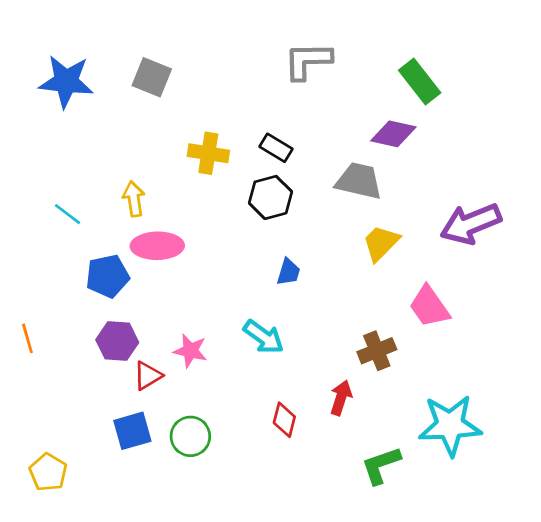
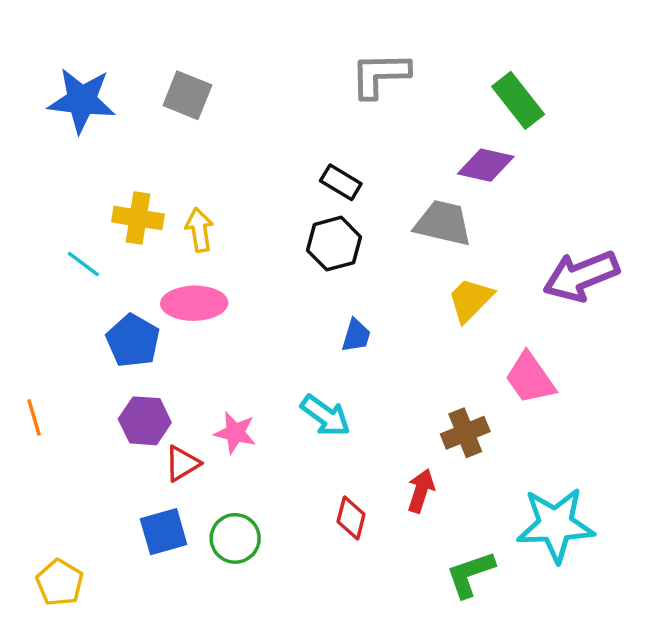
yellow cross: (208, 153) -> (138, 218), moved
yellow arrow: (134, 199) -> (199, 230), moved
blue pentagon: (108, 276) -> (133, 341), turned -30

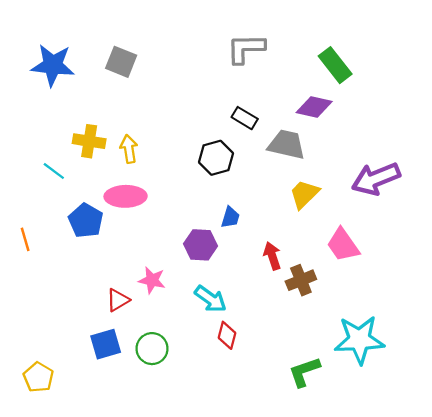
black rectangle: (341, 182) -> (245, 118), moved
cyan arrow: (325, 416) -> (210, 299), moved
orange line: (34, 417) -> (25, 239), moved
purple hexagon: (145, 421) -> (201, 245), moved
red arrow: (421, 491) -> (272, 256), moved, turned -36

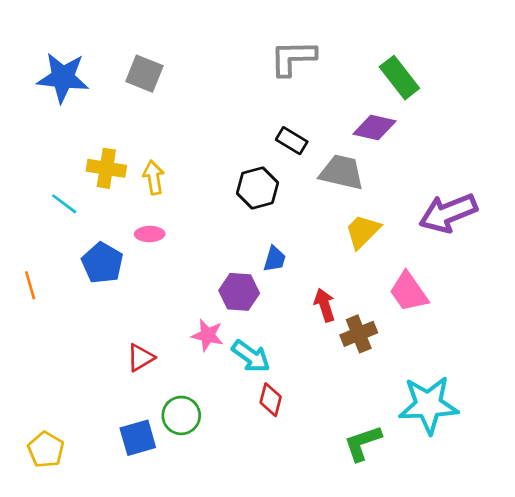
pink ellipse: (126, 196) -> (150, 234), size x0.6
pink star: (152, 280) -> (208, 335), moved
blue square: (106, 344) -> (138, 438), moved

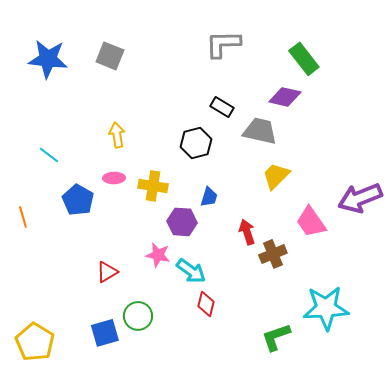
yellow cross: (106, 168) -> (153, 186), moved
purple arrow: (448, 213) -> (360, 198), moved
yellow pentagon: (46, 450) -> (35, 342), size x1.4

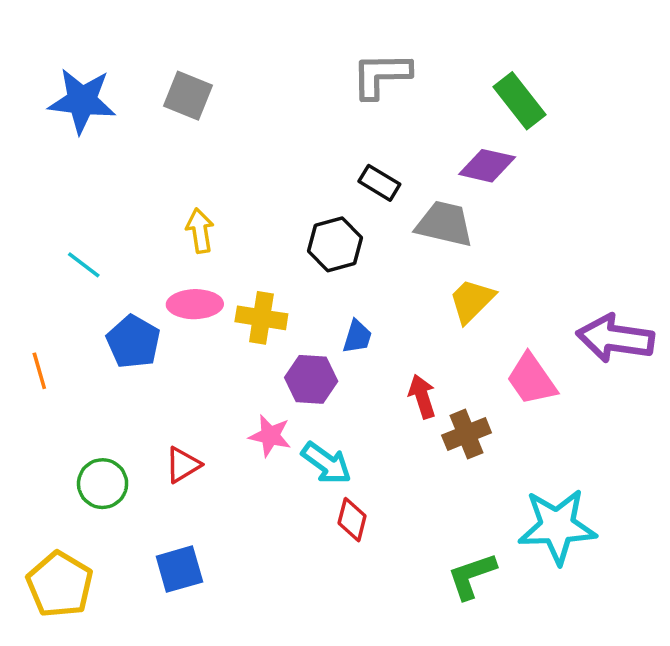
pink ellipse: (114, 178) -> (195, 304), size x1.4
purple arrow: (360, 198) -> (615, 338), turned 30
green circle: (138, 316) -> (103, 484), moved

